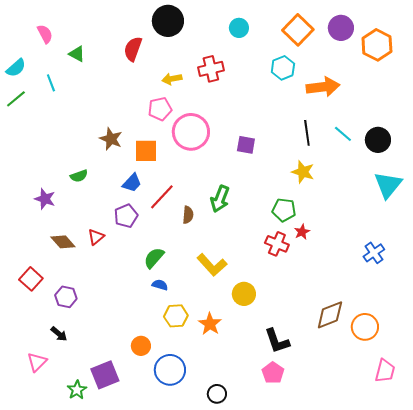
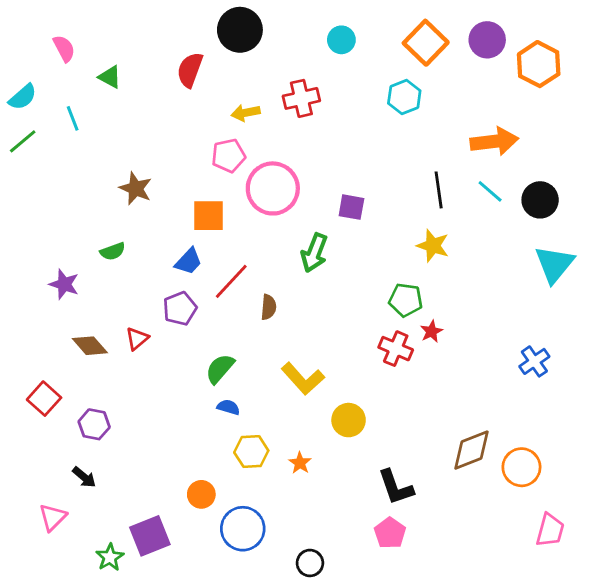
orange arrow: (323, 87) -> (494, 141), moved
brown star: (111, 139) -> (136, 188), moved
green arrow: (220, 199) -> (314, 253), moved
orange star: (210, 324) -> (300, 463), size x0.7

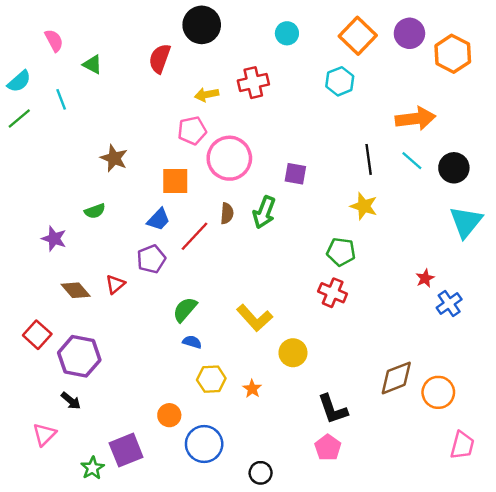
brown semicircle: (268, 307) -> (227, 213), moved
red star: (431, 331) -> (425, 278), moved
purple hexagon: (94, 424) -> (79, 356), size x1.6

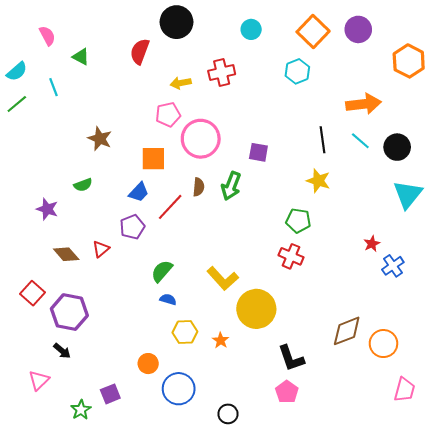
orange hexagon: (453, 54) -> (409, 61), moved
yellow circle: (293, 353) -> (256, 309), size x1.6
purple square: (126, 450) -> (110, 394), size x0.7

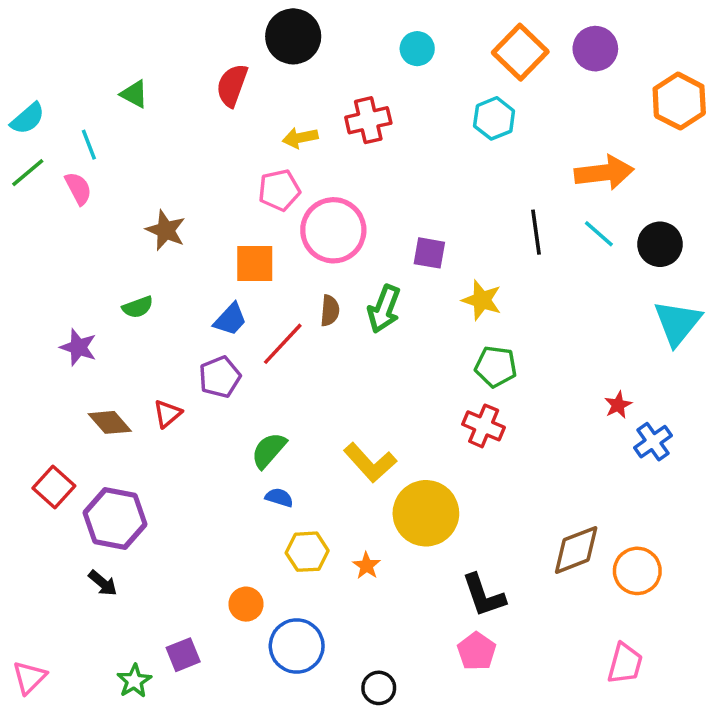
pink semicircle: (47, 36) -> (78, 188), moved
yellow star: (318, 181) -> (482, 300), moved
pink triangle: (39, 380) -> (29, 677), moved
pink trapezoid: (404, 390) -> (625, 663), moved

